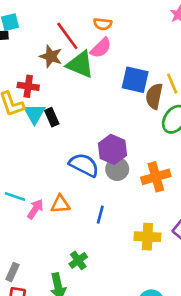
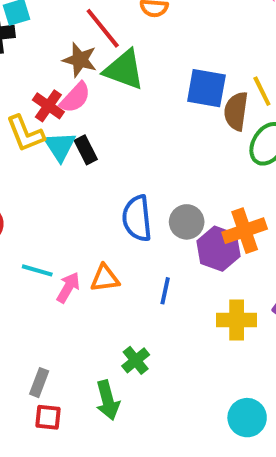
pink semicircle: (101, 48) -> (75, 98), moved
red cross: (28, 86) -> (48, 106), turned 30
purple hexagon: (112, 149) -> (219, 249), moved
blue semicircle: (84, 165) -> (137, 218), turned -120

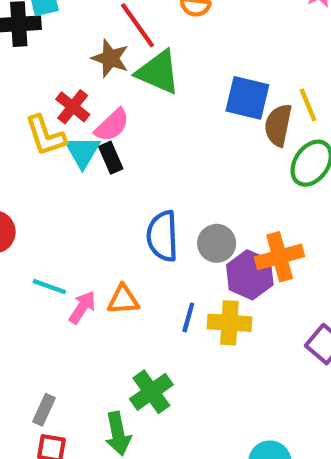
pink semicircle: (75, 98) -> (112, 125), moved
yellow cross: (237, 320) -> (229, 323), moved
green cross: (136, 360) -> (151, 392), size x1.4

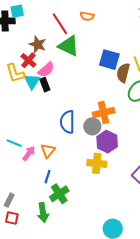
brown star: (110, 58) -> (38, 44), moved
orange cross: (280, 257) -> (104, 112), moved
orange triangle: (123, 300) -> (48, 151), turned -49
blue line: (188, 317) -> (48, 177), moved

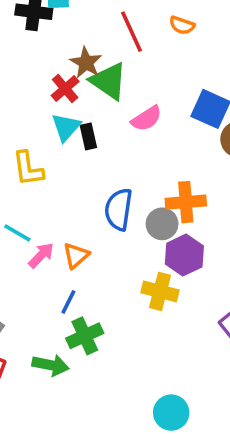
green triangle: (69, 46) -> (109, 81), moved
pink semicircle: (46, 70) -> (146, 118), moved
yellow L-shape: (15, 73) -> (28, 169), moved
green arrow: (43, 213) -> (51, 365), turned -78

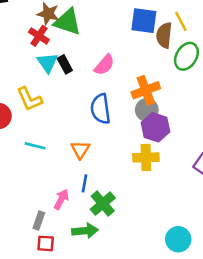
pink semicircle: (146, 118) -> (104, 65), moved
gray circle: (162, 224) -> (147, 110), moved
pink arrow: (41, 255) -> (61, 199), moved

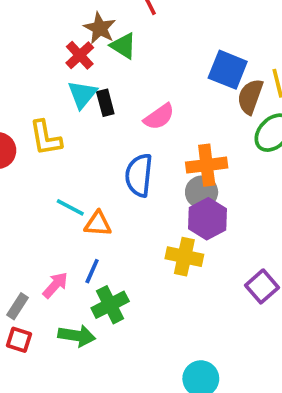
green triangle: (68, 22) -> (123, 46), size x0.7
cyan line: (35, 146) -> (70, 207), moved
orange triangle: (80, 150) -> (98, 224), turned 48

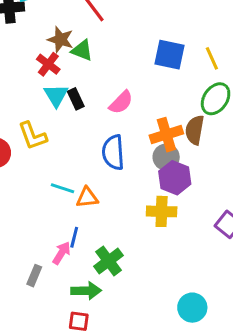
brown semicircle: (250, 96) -> (195, 130), moved
blue line: (92, 271) -> (74, 237), moved
red square: (19, 340) -> (79, 321), moved

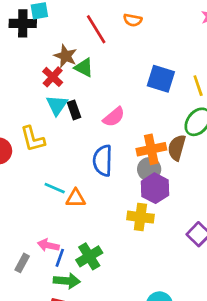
blue line: (74, 237) -> (60, 258), moved
pink arrow: (62, 253) -> (48, 245), turned -115

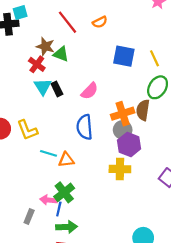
orange semicircle: (133, 20) -> (100, 22), moved, turned -32
yellow L-shape: (33, 139) -> (27, 130), moved
green cross: (89, 256) -> (64, 192), moved

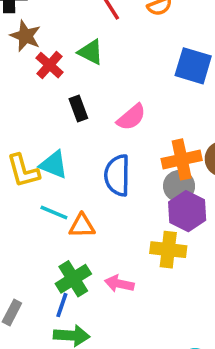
brown star: (45, 46) -> (25, 36), moved
cyan triangle: (43, 87) -> (54, 165), moved, turned -42
pink arrow: (48, 200) -> (119, 284), moved

